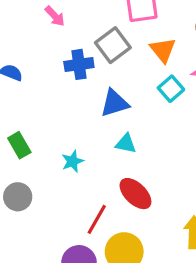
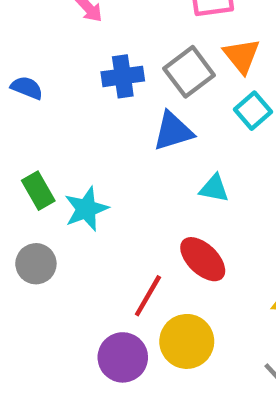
gray square: (113, 45) -> (189, 72), moved
cyan triangle: (126, 144) -> (214, 188), moved
cyan star: (73, 161) -> (86, 209), moved, size x1.4

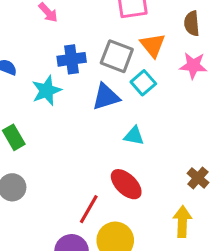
gray square: (189, 72) -> (117, 56), turned -32
cyan square: (253, 111) -> (143, 83), moved
cyan star: (86, 209) -> (47, 91), moved

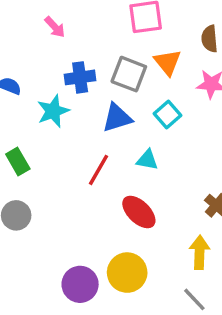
cyan square: (143, 83) -> (167, 114), moved
red line: (89, 209) -> (99, 170), moved

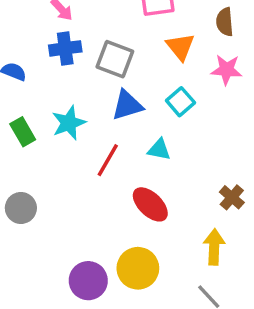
gray square: (129, 74) -> (115, 59), moved
blue cross: (80, 77) -> (65, 48), moved
cyan star: (53, 111) -> (69, 123), moved
green rectangle: (18, 162) -> (23, 132), moved

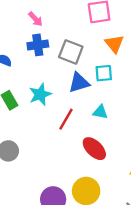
cyan square: (180, 102) -> (104, 73), moved, turned 36

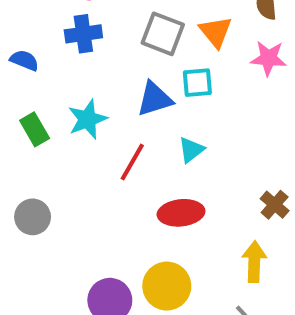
gray square: (71, 52) -> (163, 34), moved
cyan triangle: (100, 112) -> (191, 150), turned -49
red ellipse: (94, 149) -> (181, 213), turned -50

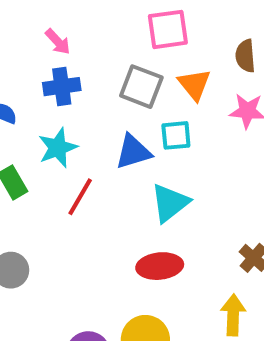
cyan star: (87, 119) -> (58, 148), moved
cyan triangle: (191, 150) -> (170, 203), size x1.5
red line: (132, 162) -> (80, 197), moved

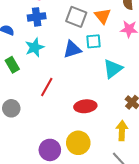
red line: (80, 197) -> (47, 87), moved
cyan triangle: (170, 203) -> (113, 69), moved

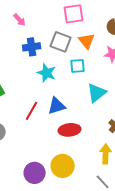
blue cross: (37, 17) -> (32, 47), moved
cyan star: (35, 47) -> (47, 73), moved, turned -30
blue triangle: (72, 49) -> (57, 106), moved

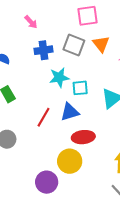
cyan square: (78, 66) -> (80, 88), moved
cyan star: (47, 73) -> (59, 77), turned -30
yellow circle: (63, 166) -> (70, 161), moved

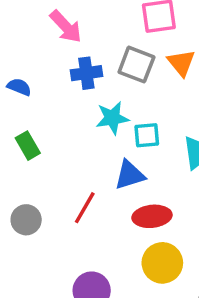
pink arrow: (31, 22) -> (66, 27), size x1.5
red line: (43, 117) -> (85, 208), moved
yellow circle: (70, 161) -> (162, 263), moved

